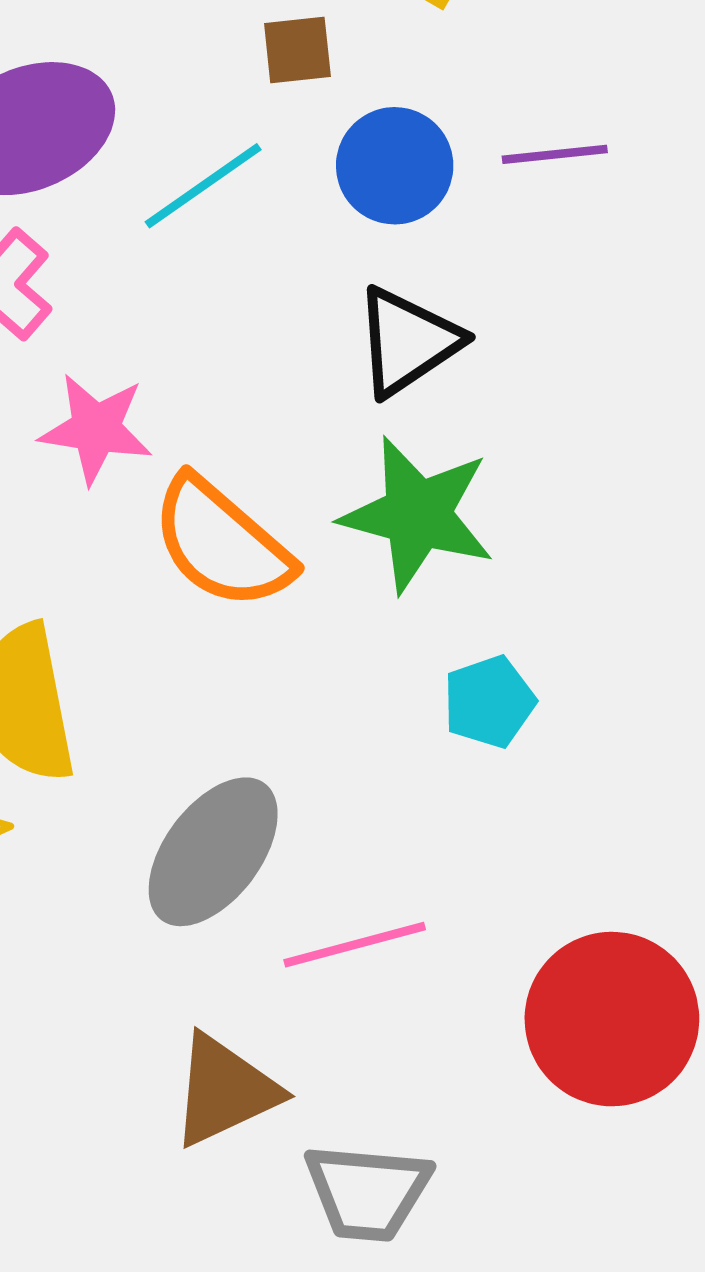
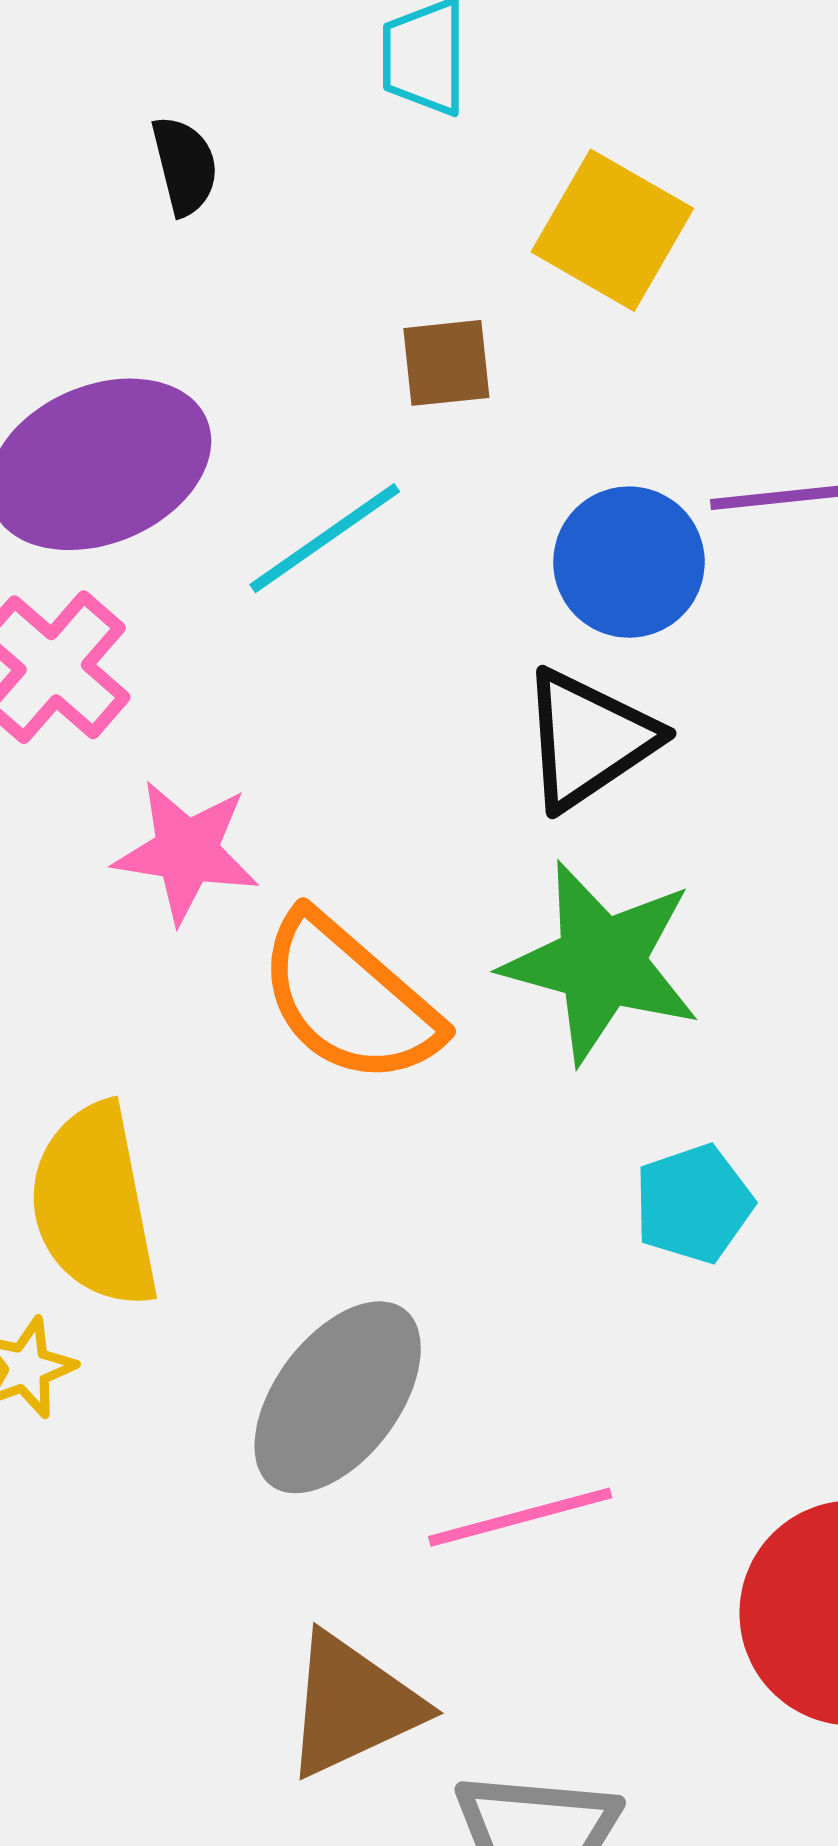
blue circle: (395, 166) -> (629, 562), moved

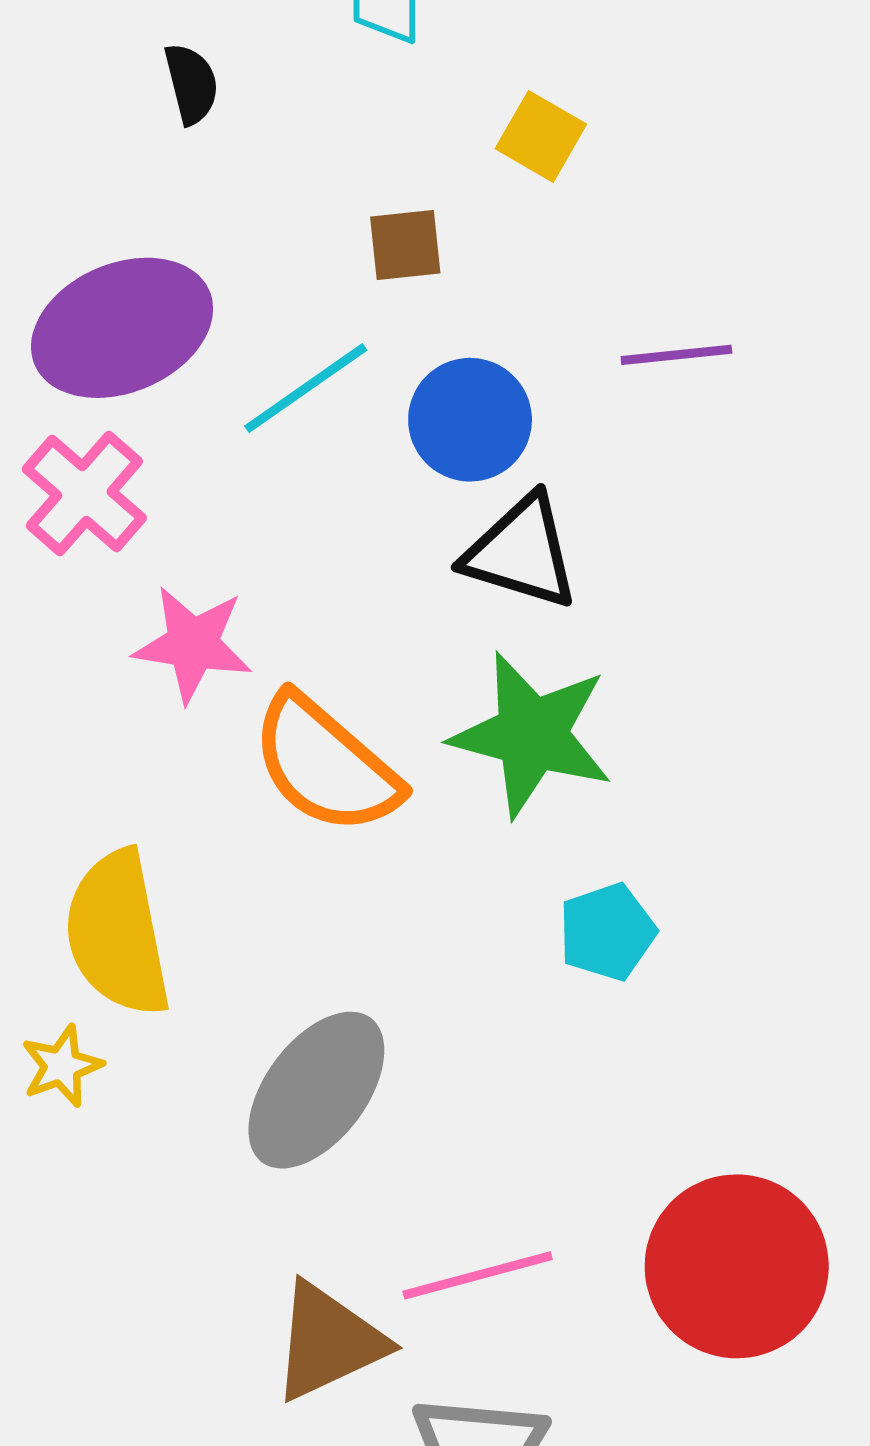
yellow square: (612, 230) -> (541, 136), size x0.7
blue circle: (629, 562) -> (470, 420), moved
black triangle: (588, 739) -> (521, 552), turned 51
pink line: (520, 1517) -> (478, 1275), moved

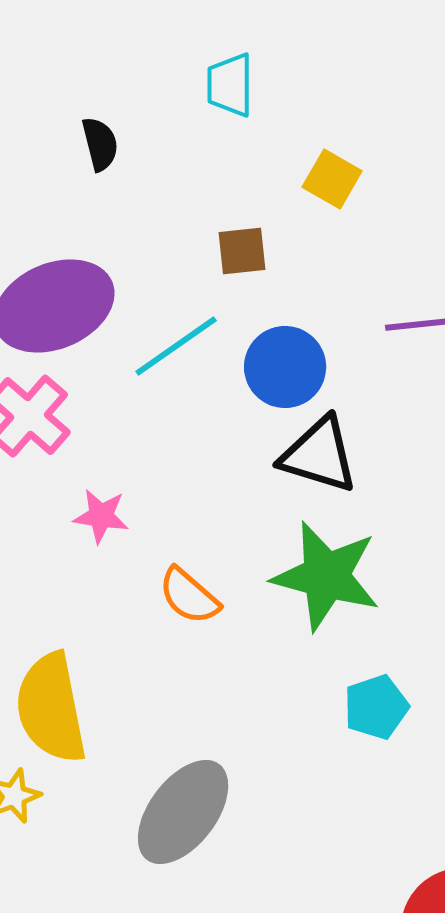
pink star: (193, 644) -> (101, 516), size x0.7
orange semicircle: (325, 765) -> (189, 596), size x0.6

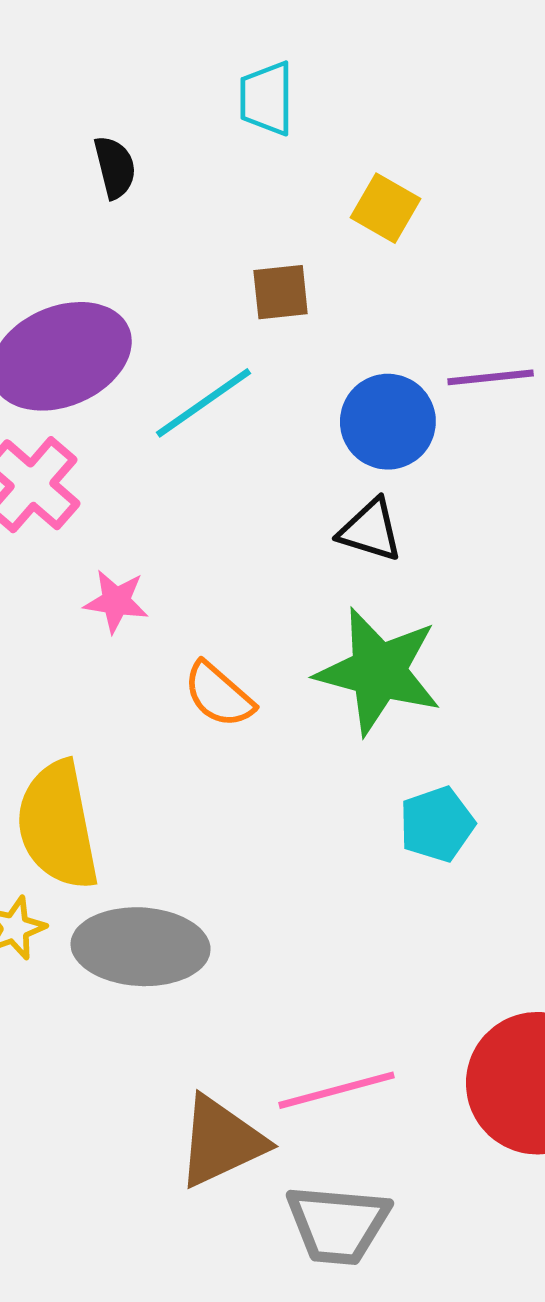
blue circle: (285, 367) -> (388, 422), moved
black triangle: (319, 455) -> (370, 530), size x0.7
gray ellipse: (183, 812) -> (141, 947), moved, turned 56

